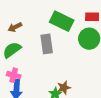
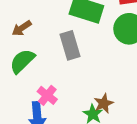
pink cross: (14, 75) -> (47, 95), moved, turned 32

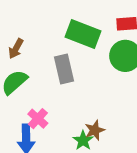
brown arrow: (22, 28) -> (16, 49), turned -30

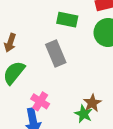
green rectangle: (83, 34) -> (67, 20), size x0.7

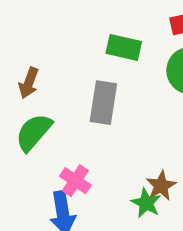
gray rectangle: (56, 53) -> (103, 103), turned 30

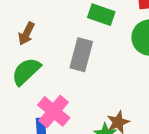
pink cross: (75, 181) -> (54, 111), size x1.4

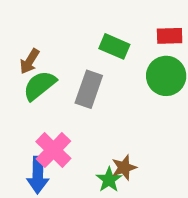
green semicircle: (26, 71) -> (40, 85), moved

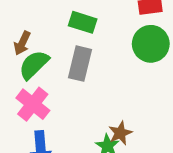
green rectangle: (114, 46) -> (83, 22), moved
pink cross: (53, 150) -> (33, 104), moved

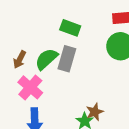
brown arrow: (22, 43) -> (20, 60), moved
green semicircle: (34, 65) -> (46, 59), moved

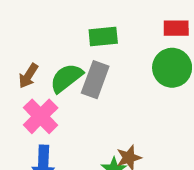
green rectangle: (70, 28) -> (103, 37), turned -30

